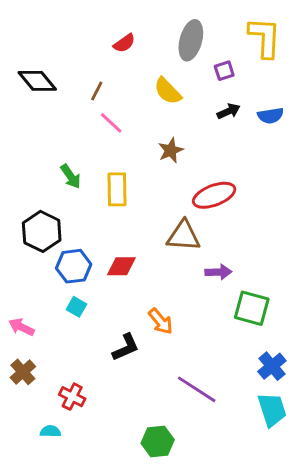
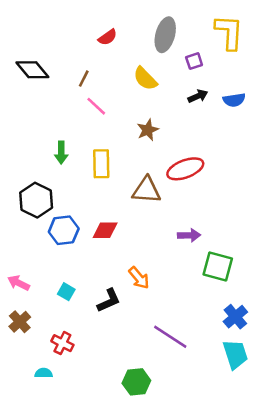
green arrow: (71, 176) -> (61, 153), turned 35
brown triangle: (184, 236) -> (146, 190), moved
cyan square: (76, 307) -> (66, 292), moved

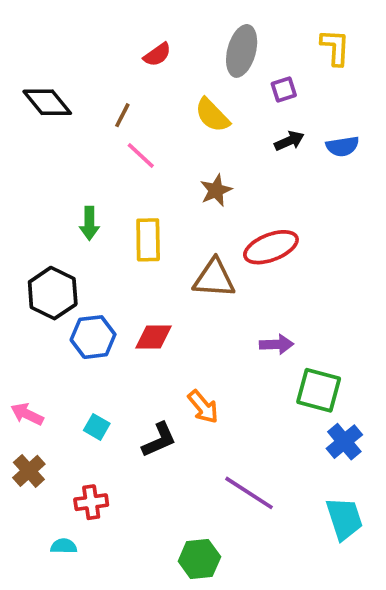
yellow L-shape: (229, 32) -> (335, 47), size x0.7
blue cross: (235, 317) -> (344, 442), moved
red cross: (62, 343) -> (91, 502), turned -35

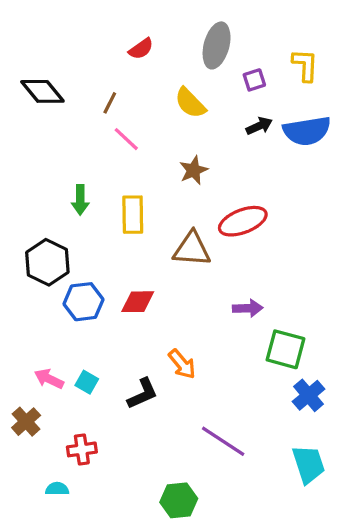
yellow L-shape: (335, 47) -> (305, 65), moved
blue semicircle: (342, 146) -> (307, 131), size x1.6
pink arrow: (27, 414) -> (49, 379), moved

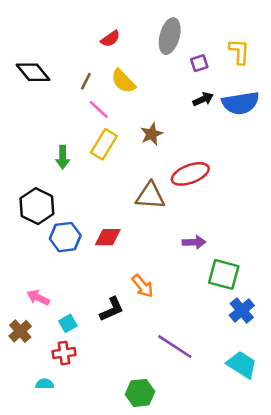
yellow semicircle: (190, 103) -> (123, 81), moved
yellow rectangle: (133, 215) -> (104, 144), moved, turned 32
cyan square: (87, 382) -> (68, 323), moved, turned 30
cyan trapezoid: (308, 464) -> (242, 365), turned -40

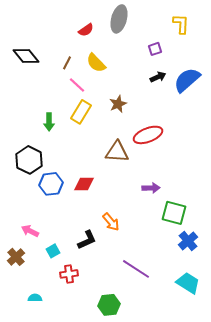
gray ellipse: (170, 36) -> (119, 19), moved
yellow L-shape: (239, 52) -> (181, 24), moved
blue semicircle: (240, 103) -> (187, 80), turned 148
red cross: (64, 353) -> (69, 274), moved

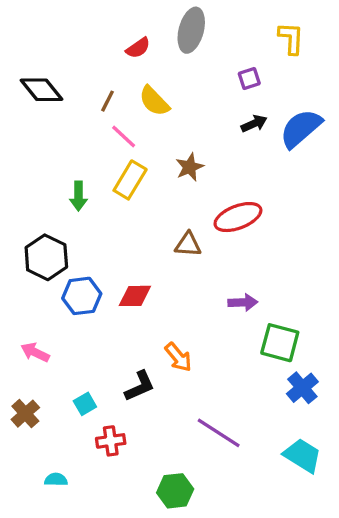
brown triangle: (117, 152) -> (188, 244), size x0.7
pink arrow: (30, 231) -> (35, 352), moved

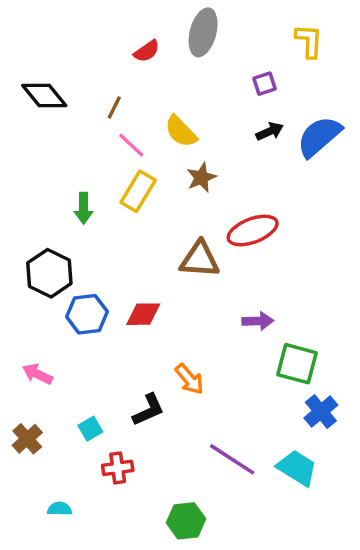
yellow semicircle: (154, 101) -> (181, 131), moved
brown triangle: (188, 244) -> (200, 260), size x1.4
cyan trapezoid: (302, 455) -> (297, 468), moved

